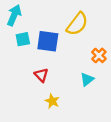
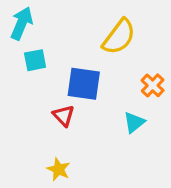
blue square: (48, 41) -> (84, 84), moved
yellow star: (52, 101) -> (59, 169), moved

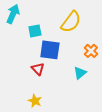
cyan square: (35, 60) -> (35, 31), moved

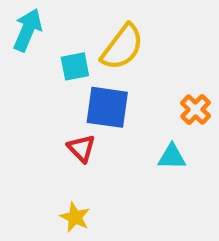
yellow semicircle: (71, 22) -> (122, 47), moved
cyan triangle: (80, 73) -> (172, 157), turned 40

